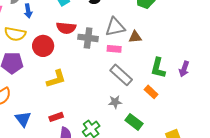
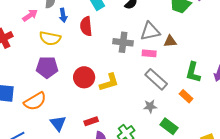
red semicircle: (66, 28) -> (86, 26), moved, turned 78
red circle: (43, 46) -> (84, 77), moved
yellow L-shape: (56, 79) -> (109, 82), moved

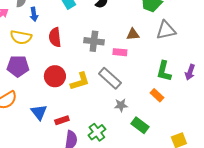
red semicircle: (86, 26) -> (55, 37), moved
gray triangle: (150, 31) -> (166, 30), moved
brown triangle: (170, 41) -> (133, 34), moved
gray rectangle: (156, 79) -> (110, 78), moved
blue triangle: (58, 123) -> (39, 112), moved

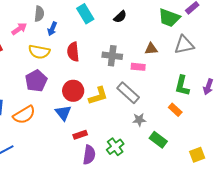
blue arrow: (34, 14) -> (52, 29), turned 32
purple pentagon: (18, 66) -> (36, 81), turned -30
blue triangle: (39, 112) -> (63, 113), moved

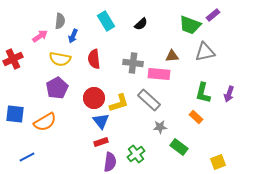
pink rectangle: (138, 67) -> (159, 74), size x1.5
blue triangle: (63, 113) -> (101, 121), moved

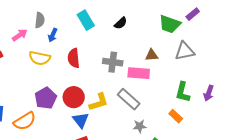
purple pentagon: (57, 88) -> (46, 98), moved

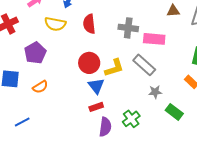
brown triangle: (152, 55) -> (173, 11), moved
purple pentagon: (46, 98) -> (35, 53), moved
orange semicircle: (25, 121) -> (40, 87), size x0.7

